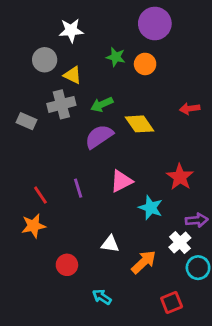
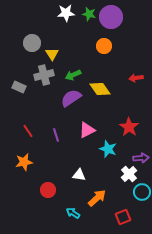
white star: (71, 30) -> (66, 13), moved
green star: (116, 57) -> (89, 14), moved
yellow triangle: (73, 75) -> (52, 54), turned 32
red line: (40, 195) -> (28, 131), moved
orange arrow: (144, 262) -> (97, 198), moved

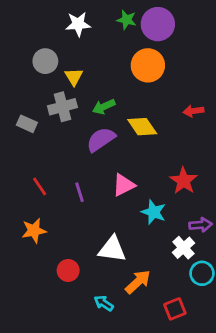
white star: (66, 13) -> (78, 24), moved
orange circle: (104, 46) -> (148, 65), size x1.5
white triangle: (79, 175) -> (112, 249), size x1.5

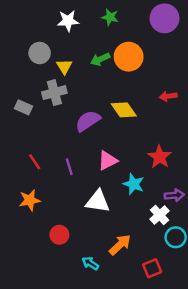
purple circle: (158, 24) -> (164, 18), moved
green arrow: (104, 107) -> (100, 59), moved
white triangle: (112, 249) -> (98, 201), moved

